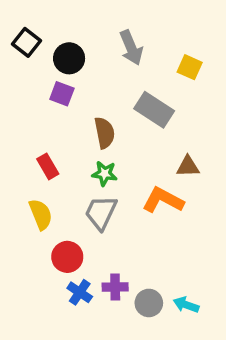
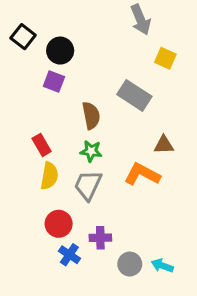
gray arrow: (131, 48) -> (141, 20), moved
yellow semicircle: (41, 214) -> (49, 176), moved, turned 32
purple cross: (115, 287) -> (100, 238), moved

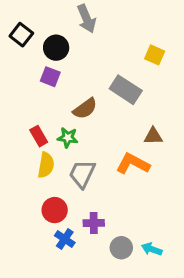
gray arrow: (141, 20) -> (87, 19), moved
brown semicircle: (91, 116) -> (85, 109), turned 65
green star: (91, 151) -> (68, 138), moved

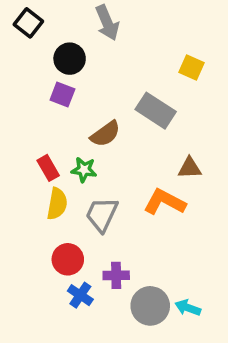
black square: (21, 35) -> (28, 23), moved
gray circle: (121, 248) -> (150, 306), size x1.4

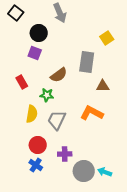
yellow square: (191, 68) -> (107, 38), turned 32
gray rectangle: (156, 111) -> (87, 62), turned 65
red rectangle: (48, 168) -> (22, 82), moved
brown triangle: (190, 168) -> (103, 86), moved
blue cross: (80, 295) -> (36, 165), moved

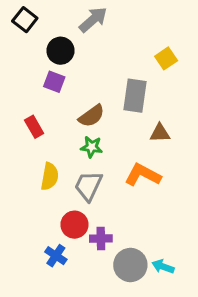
gray arrow: (60, 13) -> (93, 20), turned -108
green star: (47, 95) -> (92, 147), moved
red circle: (38, 145) -> (74, 225), moved

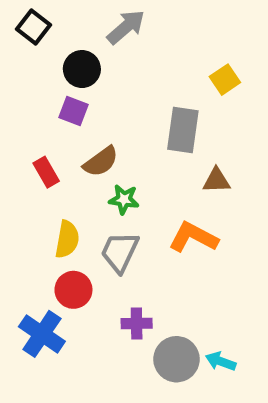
brown semicircle: (92, 116) -> (101, 162), moved
red circle: (74, 225) -> (73, 290), moved
blue cross: (56, 256) -> (42, 334), moved, size x1.5

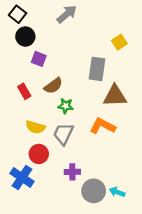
black circle: (82, 69) -> (25, 37), moved
brown triangle: (216, 180) -> (115, 96), size x1.6
yellow semicircle: (67, 239) -> (35, 127), turned 96

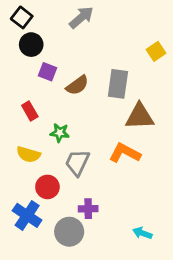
yellow square: (119, 42) -> (156, 51), moved
brown semicircle: (53, 86) -> (77, 85), moved
green star: (66, 106) -> (60, 133), moved
yellow semicircle: (35, 127) -> (28, 154), moved
gray circle: (94, 191) -> (69, 232), moved

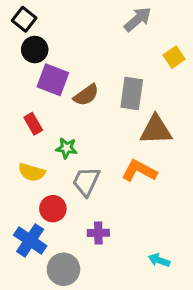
gray arrow: (81, 17) -> (138, 19), moved
purple square: (47, 72) -> (53, 80), size x1.5
gray circle: (69, 232) -> (63, 269), moved

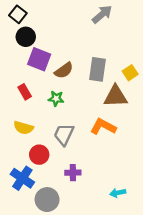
yellow square: (174, 57) -> (130, 73), moved
green star: (67, 148) -> (56, 99), moved
cyan arrow: (159, 260) -> (118, 193), turned -32

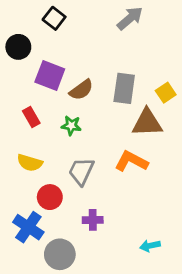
black square: (18, 14) -> (54, 18), moved
black circle: (26, 37) -> (18, 47), moved

